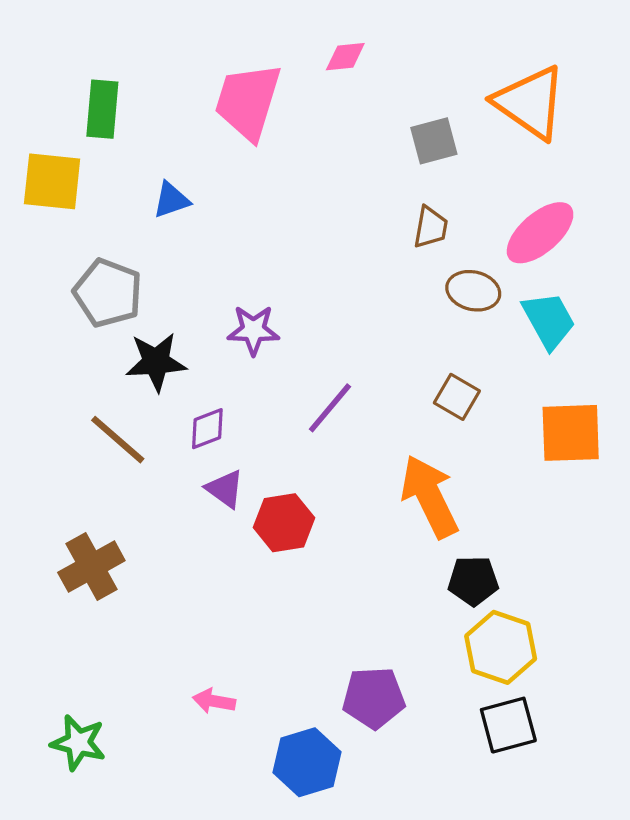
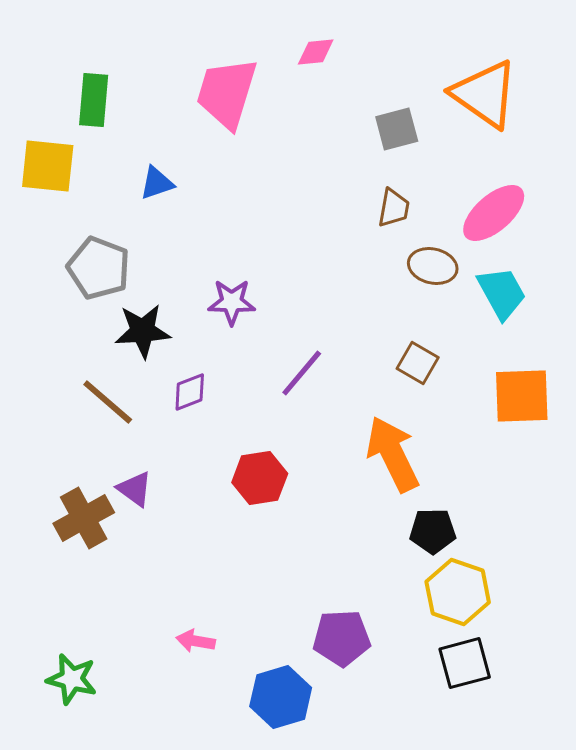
purple triangle: (225, 489) -> (135, 489), moved

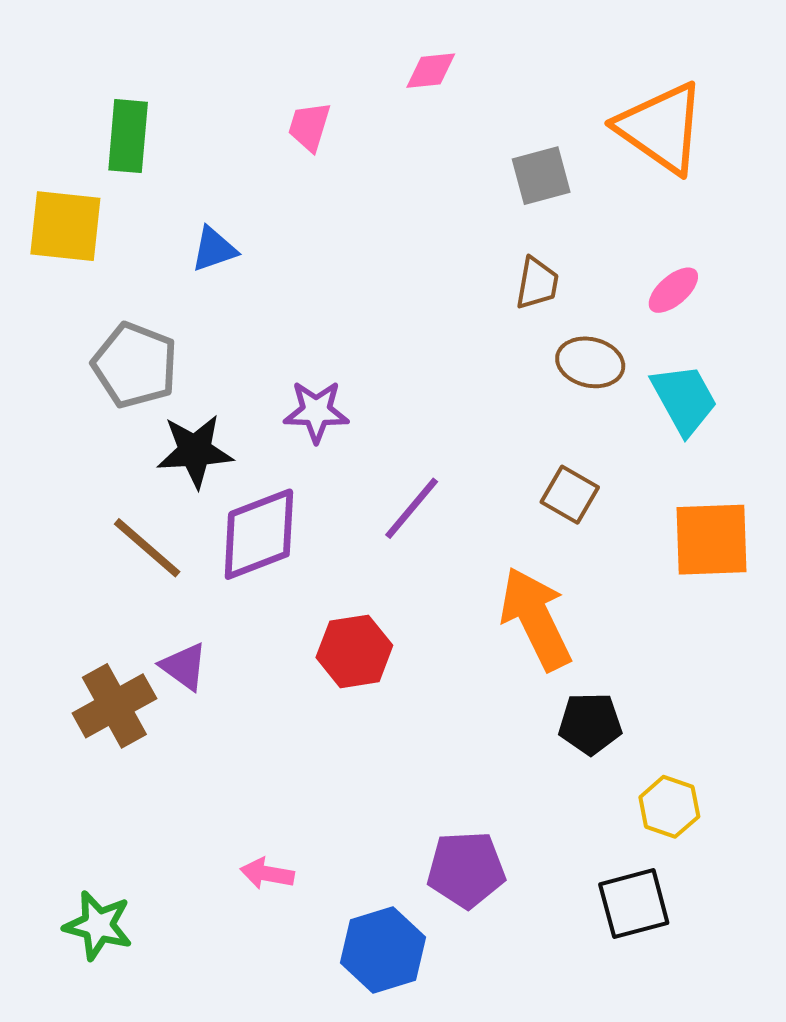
pink trapezoid: (227, 93) -> (309, 127), size x0.5
pink ellipse: (494, 213) -> (673, 290), size x0.6
purple diamond: (190, 392) -> (259, 534), size x1.8
yellow hexagon: (458, 592) -> (669, 807), moved, size x0.7

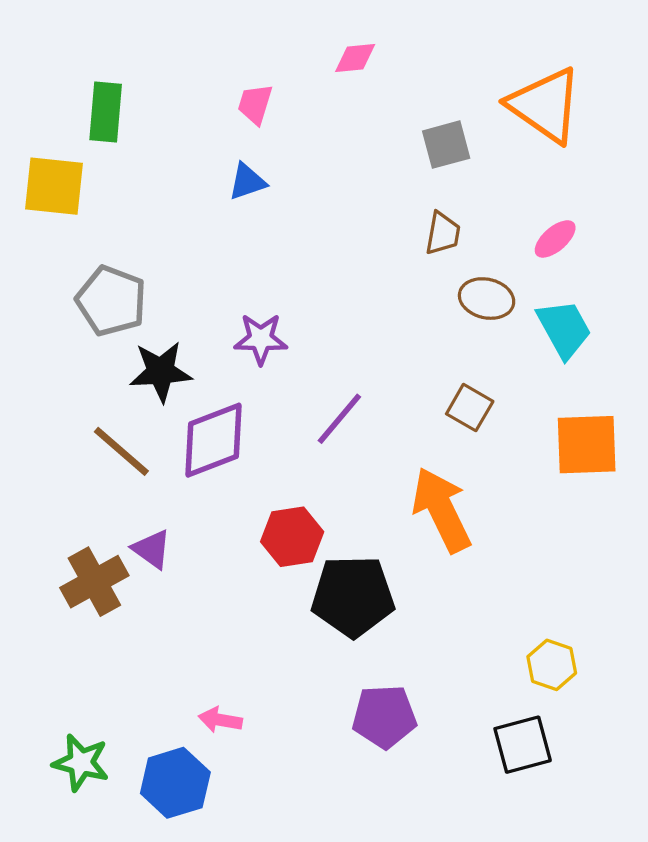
blue triangle: (214, 249) -> (247, 182), moved
black pentagon: (590, 724) -> (353, 596), moved, size x1.6
blue hexagon: (383, 950) -> (175, 783), moved

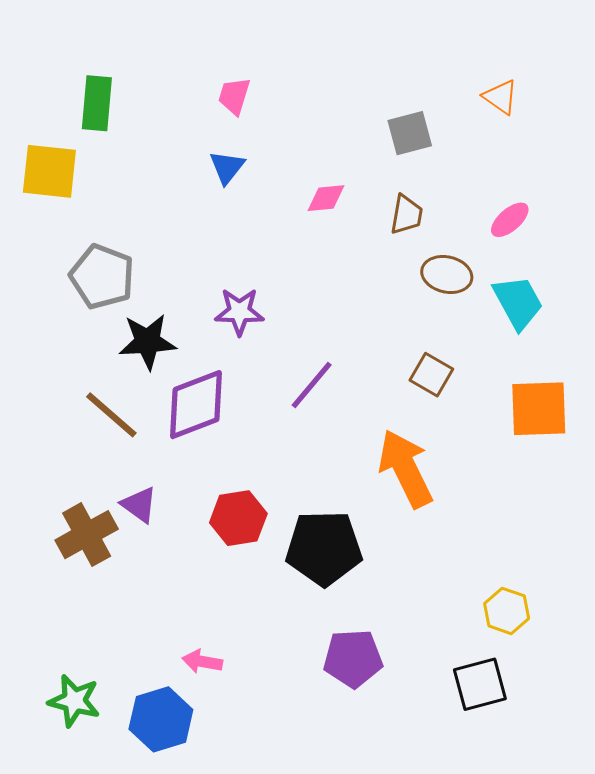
pink diamond: (355, 58) -> (326, 198), moved
orange triangle: (545, 105) -> (500, 97), size x0.5
blue triangle: (247, 182) -> (227, 167), turned -33
red hexagon: (292, 537) -> (238, 518), moved

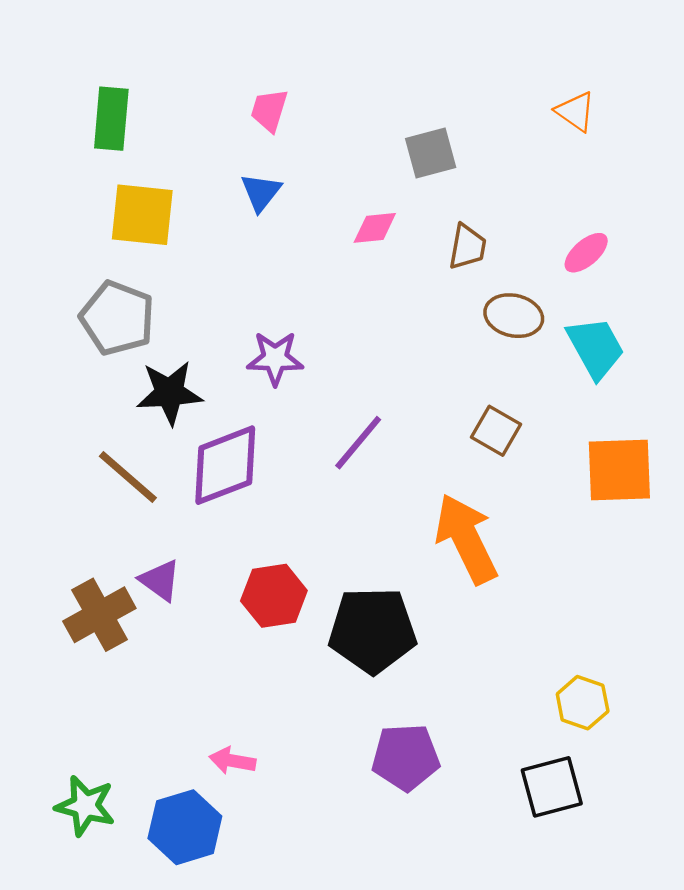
gray square: (410, 133) -> (431, 153), moved
yellow square: (49, 171) -> (142, 215), moved

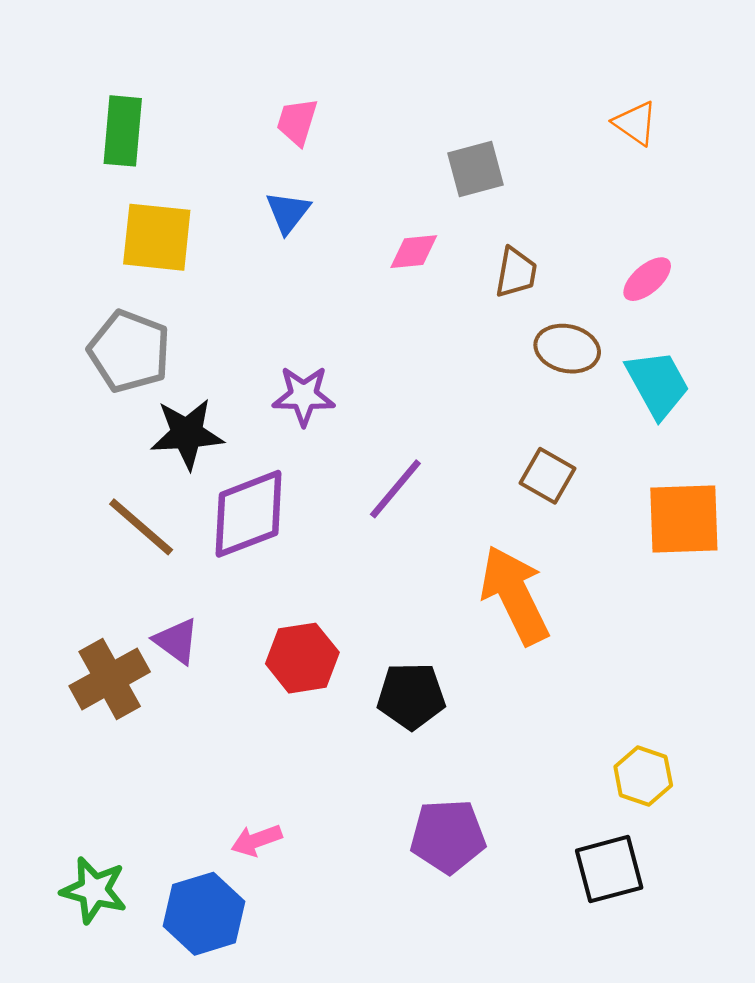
black pentagon: (372, 630) -> (411, 696), size x0.7
pink arrow: (232, 761) -> (256, 840), turned -30

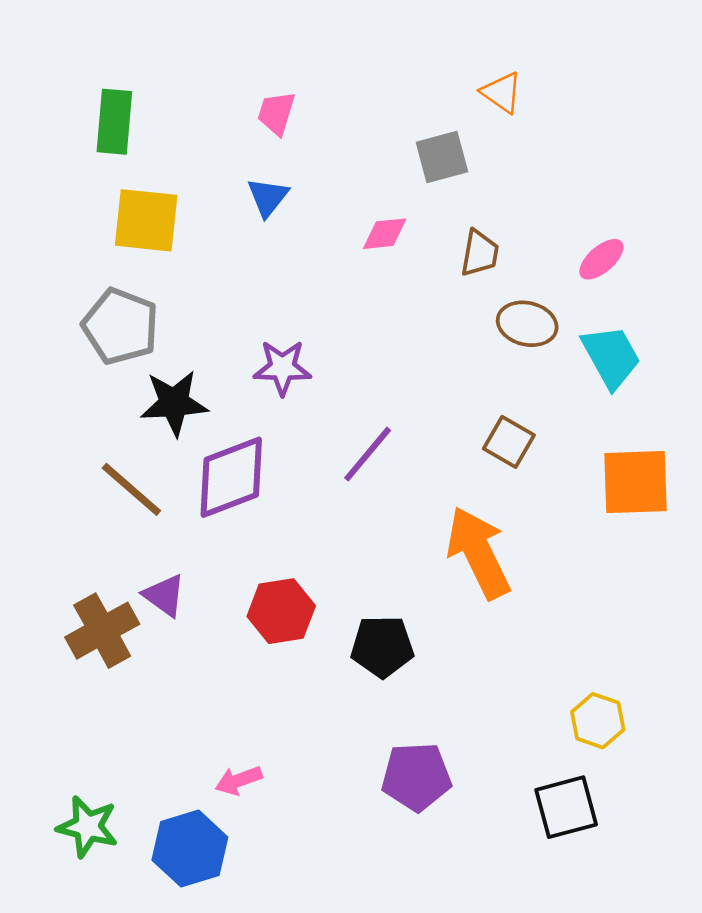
orange triangle: (635, 123) -> (502, 92), moved

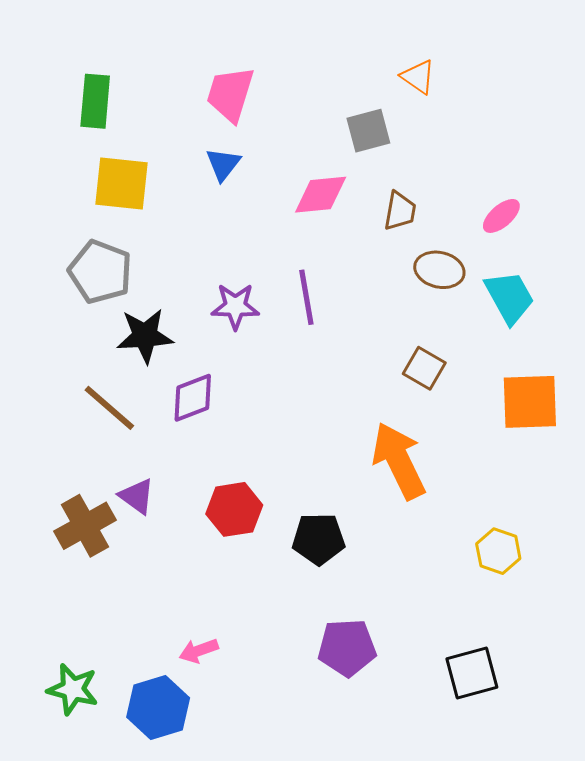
pink trapezoid: (276, 113) -> (230, 94), size x1.5
pink diamond: (385, 234) -> (321, 195), size x1.4
purple line: (368, 454) -> (306, 297), moved, turned -50
purple diamond: (231, 477) -> (193, 398), size x0.7
yellow hexagon: (598, 721) -> (498, 551), moved

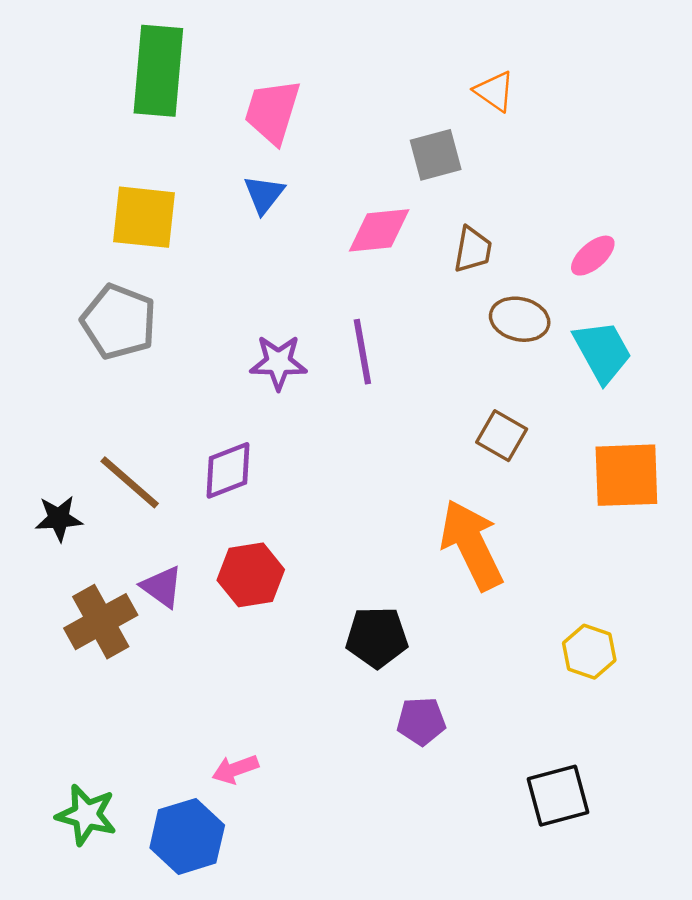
green rectangle: (95, 101) -> (158, 71), moved, size x1.4
black star: (145, 336) -> (59, 518), moved, size x0.7
red hexagon: (234, 509) -> (251, 575), moved
purple pentagon: (347, 648) -> (421, 721), moved, size x0.7

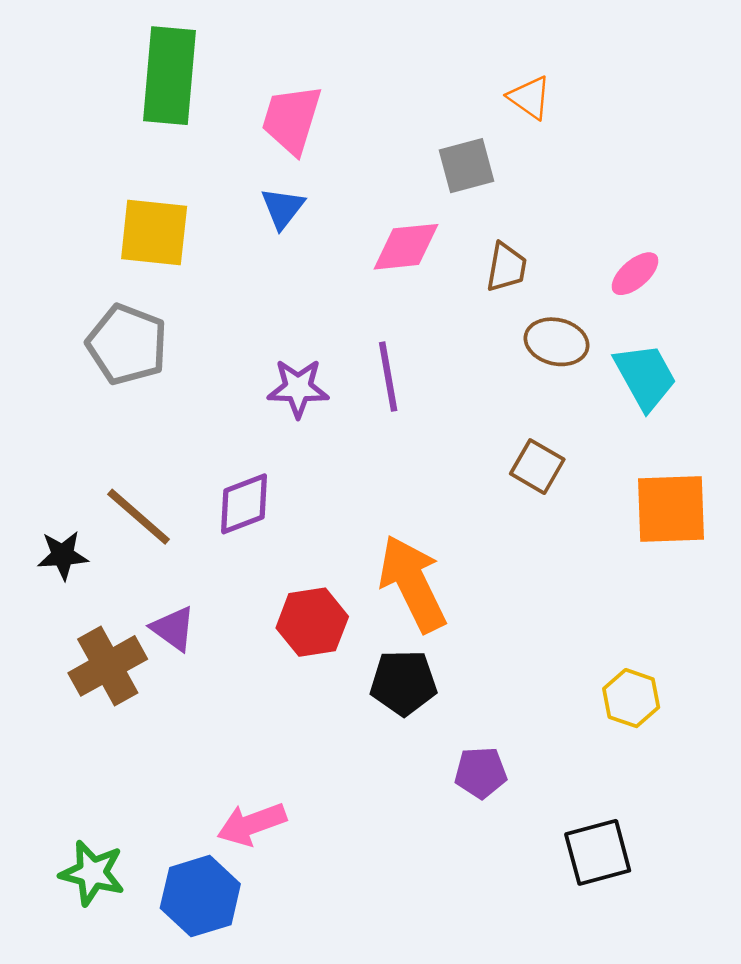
orange arrow: (472, 545) -> (413, 584), moved
red hexagon: (251, 575) -> (312, 622), moved
purple pentagon: (421, 721) -> (481, 773), moved
pink arrow: (235, 769) -> (252, 824), size x1.4

